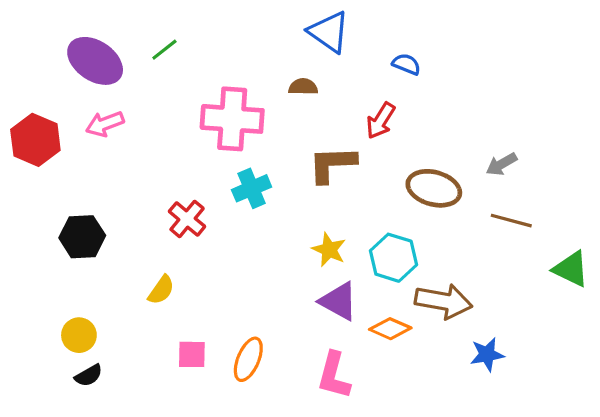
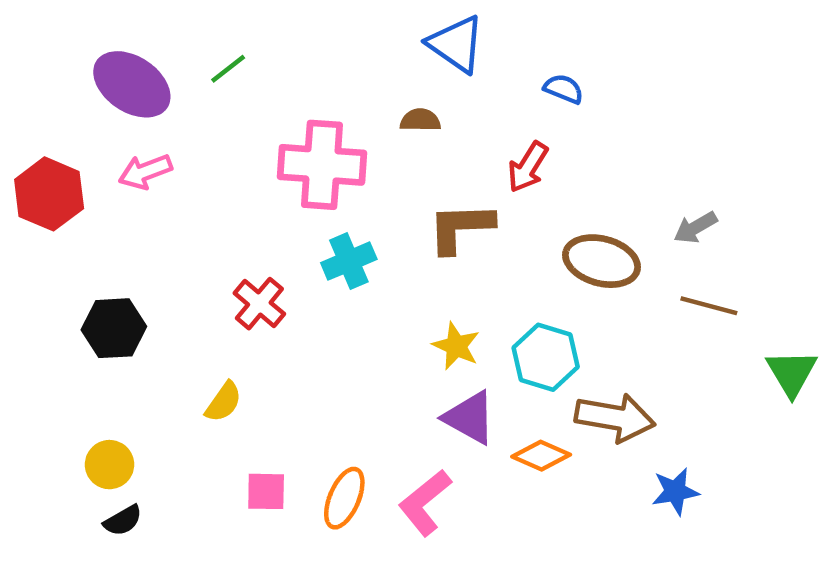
green triangle: (571, 269) -> (792, 373), turned 33
pink L-shape: (334, 375) -> (425, 503), moved, turned 36

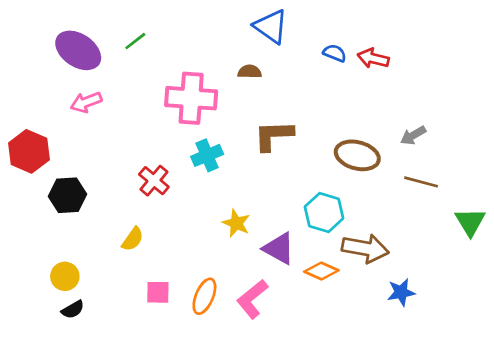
red arrow: (528, 167) -> (373, 58), moved, turned 72
red hexagon: (49, 194) -> (29, 151), moved
yellow star: (456, 346) -> (236, 223), moved

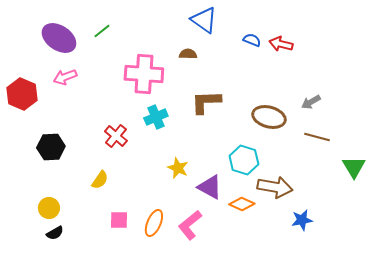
red hexagon: (29, 151) -> (22, 94), moved

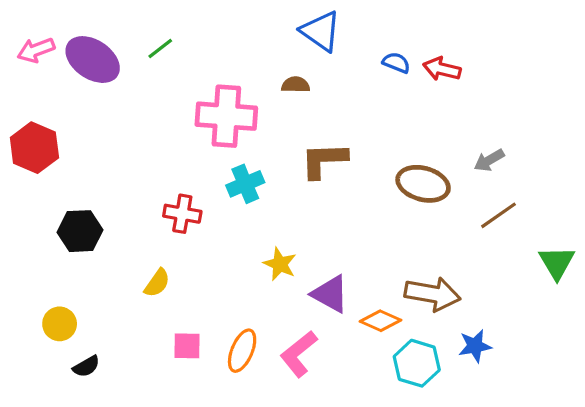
pink arrow: (65, 77) -> (36, 50), moved
red cross: (116, 136) -> (182, 214), turned -30
brown line: (317, 137) -> (499, 215), turned -50
cyan hexagon: (244, 160) -> (417, 363), moved
yellow circle: (49, 208) -> (60, 324), moved

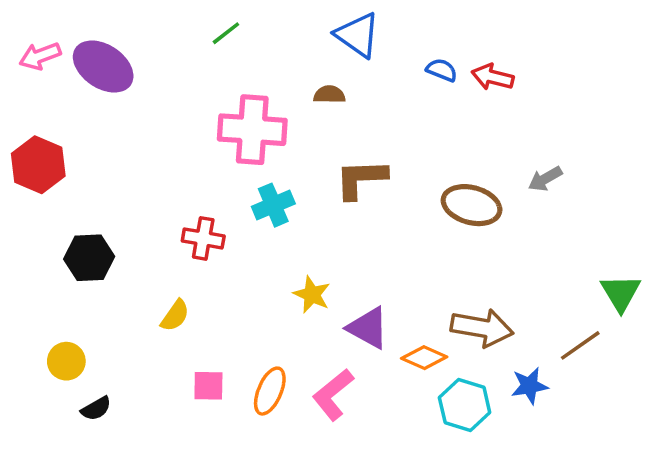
green line: (160, 49) -> (226, 33), moved
brown line: (499, 215) -> (580, 345), moved

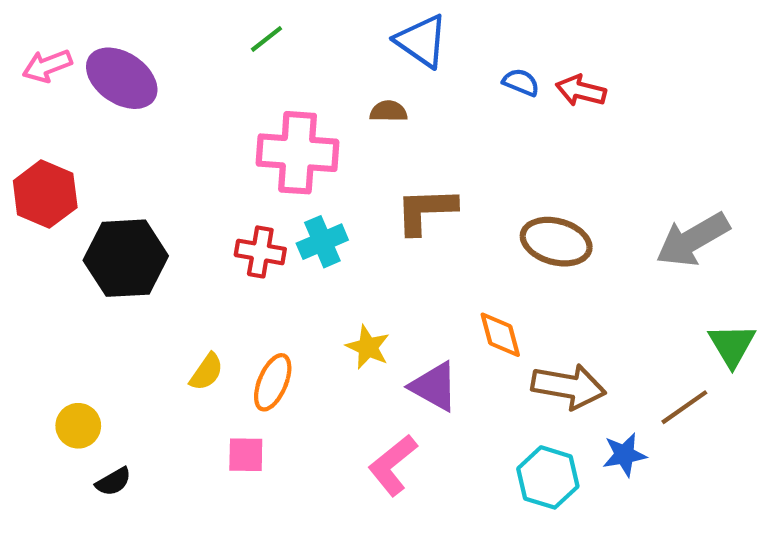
gray arrow: (545, 179) -> (693, 240), moved, size x1.8
red cross: (203, 238) -> (260, 252), moved
black hexagon: (89, 258) -> (126, 258), moved, size x1.4
orange diamond: (424, 358) -> (500, 335), moved, turned 51
orange ellipse: (270, 391) -> (273, 382), moved

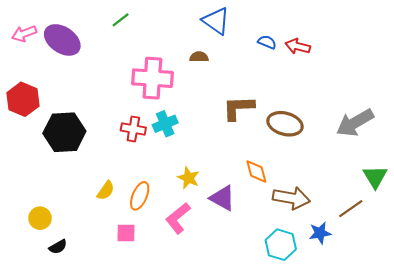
green line: (267, 39) -> (121, 20), moved
brown L-shape: (426, 211) -> (238, 108), moved
pink L-shape: (393, 465) -> (178, 218), moved

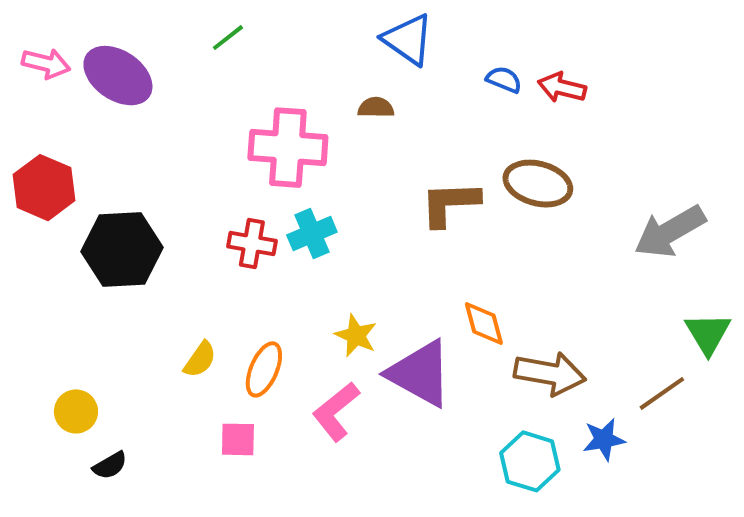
pink arrow: (24, 34) -> (46, 64), turned -145
brown ellipse: (285, 124) -> (538, 184), moved
purple triangle: (222, 198) -> (420, 373), size x1.4

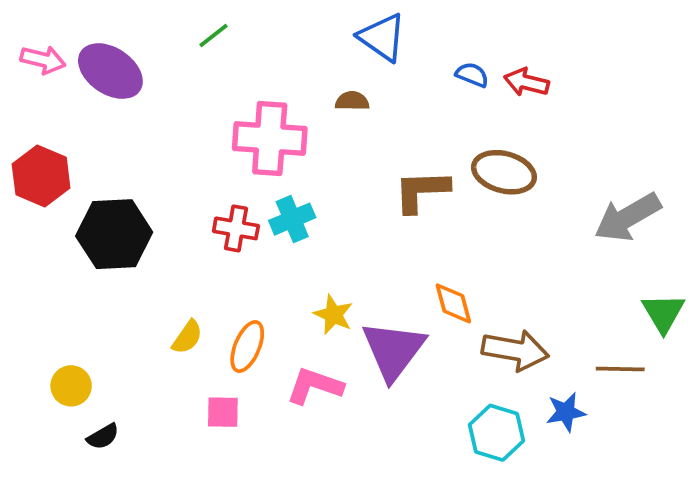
purple triangle: (420, 373) -> (393, 350), turned 38
brown line: (662, 393) -> (620, 369), turned 36
pink L-shape: (336, 411) -> (315, 386), turned 58

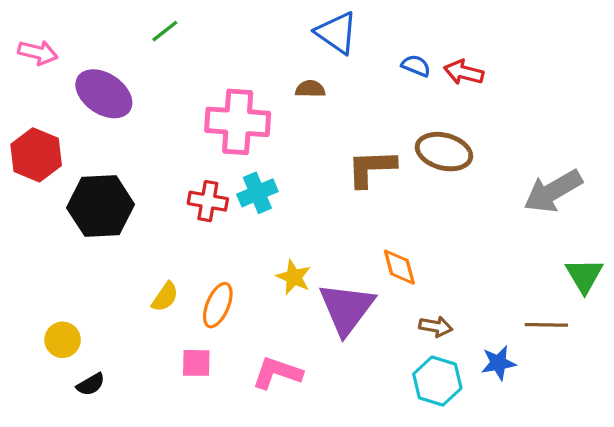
green line: (213, 35) -> (165, 31), moved
purple ellipse: (110, 71) -> (104, 94), moved
brown arrow: (515, 350) -> (436, 327), moved, size x0.6
pink L-shape: (315, 386) -> (277, 373), moved

